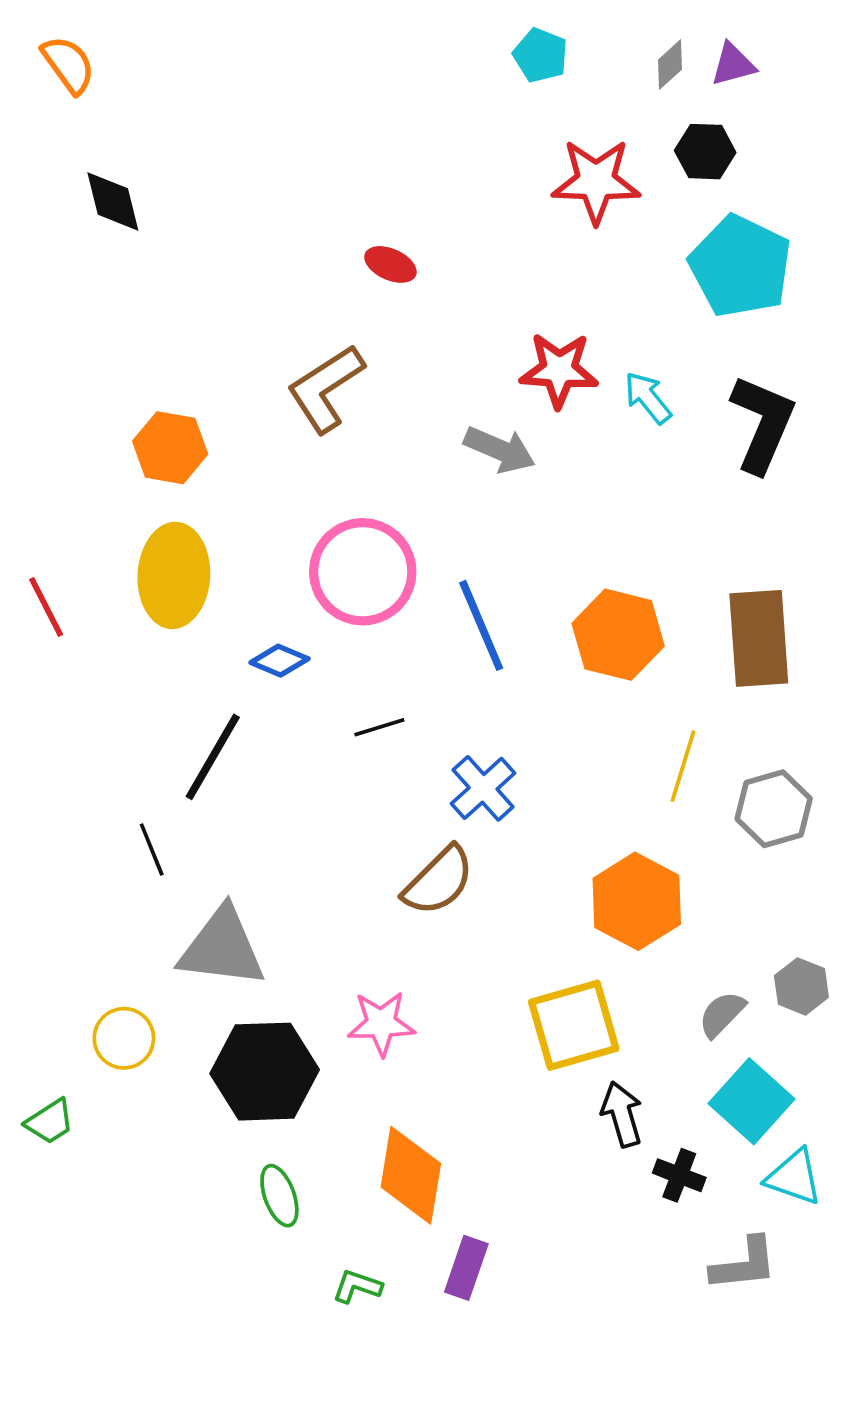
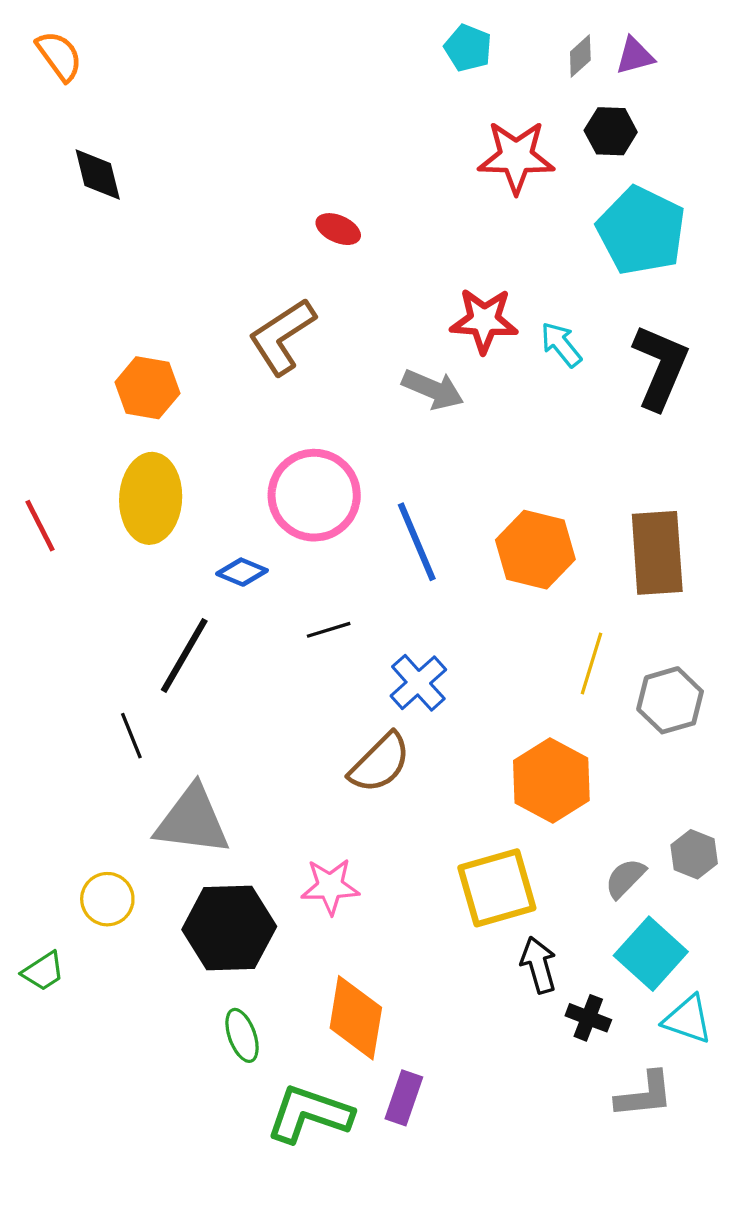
green L-shape: (357, 1286) -> (309, 1114), size x2.0

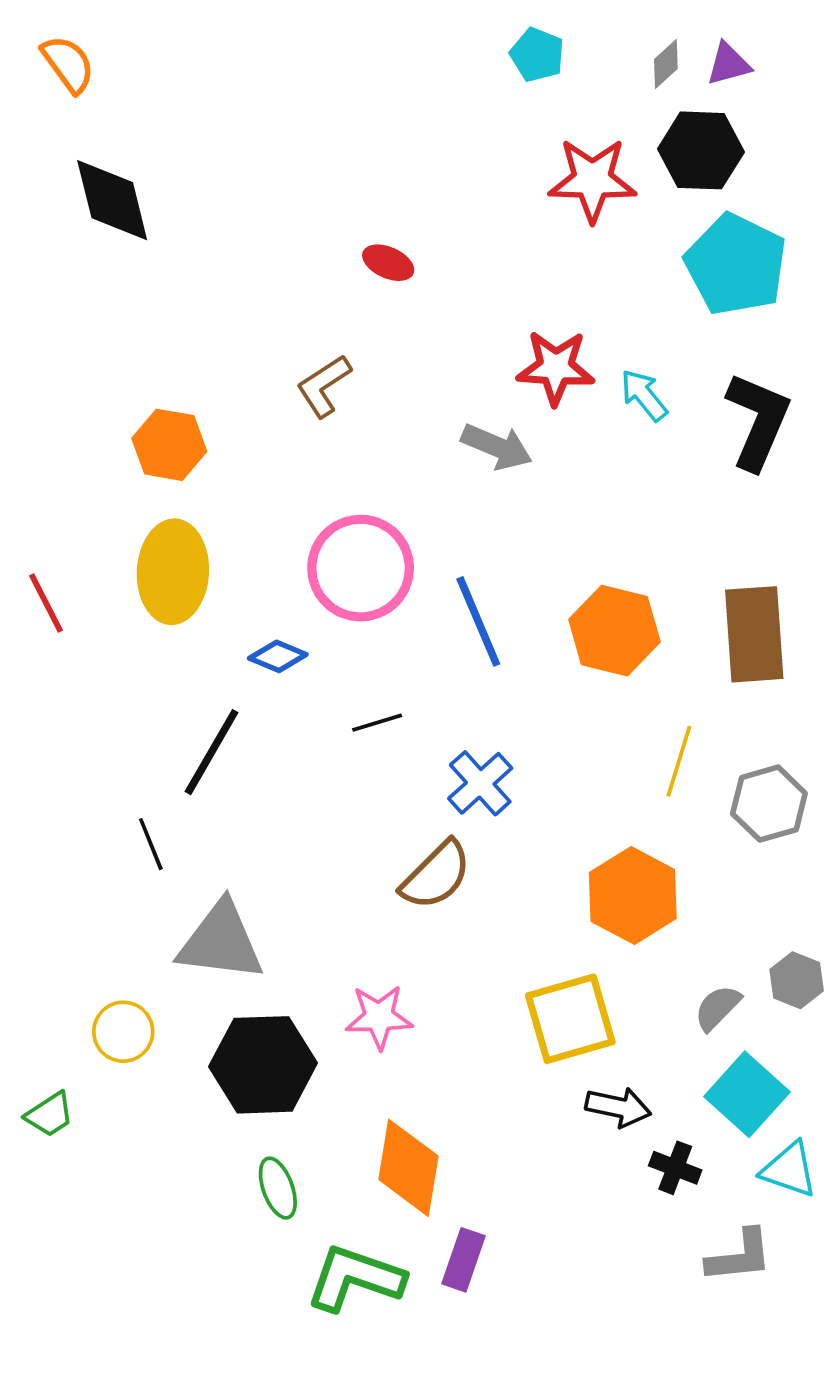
black hexagon: (611, 131) -> (701, 150), size x1.4
black diamond: (98, 175) -> (112, 200), size x1.4
brown L-shape: (282, 336) -> (324, 386), size x0.7
black arrow: (539, 965) -> (618, 1107), turned 118

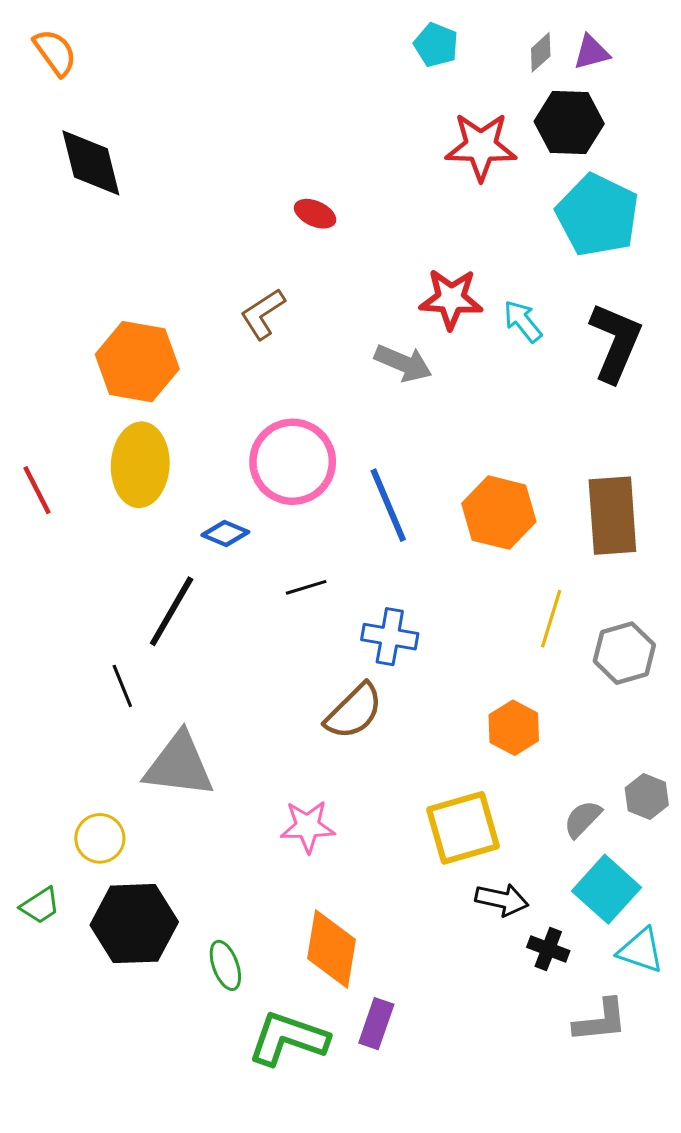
orange hexagon: (169, 445) -> (137, 362), size x1.4
blue cross: (480, 783) -> (390, 637), turned -38
orange hexagon: (633, 896) -> (514, 728), size x0.7
black hexagon: (263, 1065) -> (134, 924), moved

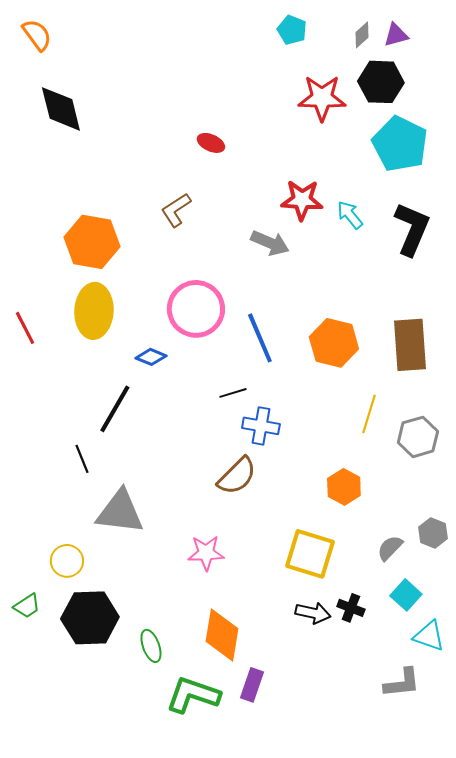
black line: (306, 587) -> (233, 393), moved
yellow square: (463, 828) -> (310, 554), turned 33
cyan square: (606, 889) -> (406, 595), size x0.7
black arrow: (502, 900) -> (313, 613), moved
black cross: (548, 949) -> (351, 608), moved

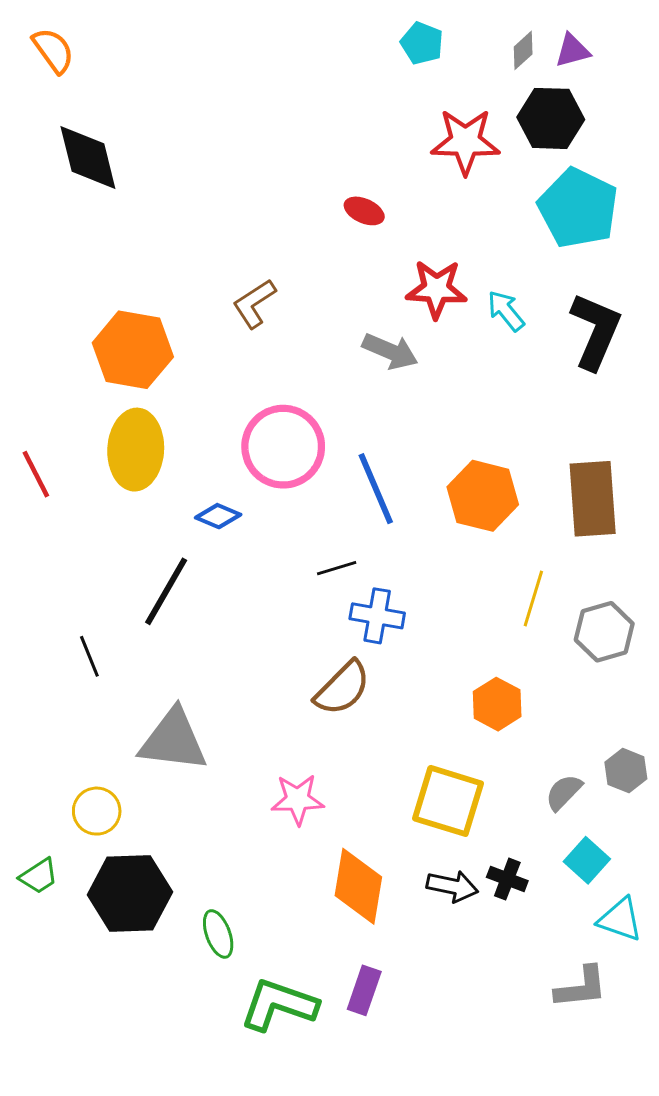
red ellipse: (211, 143) -> (364, 211), moved
black line: (82, 459) -> (89, 656), moved
orange diamond: (222, 635) -> (358, 886), moved

